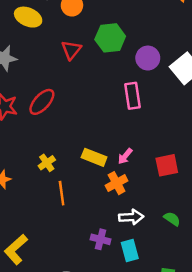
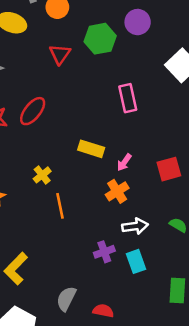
purple circle: (148, 58) -> (138, 22), moved
yellow rectangle: (94, 157) -> (91, 149), moved
purple cross: (101, 239) -> (104, 252), turned -30

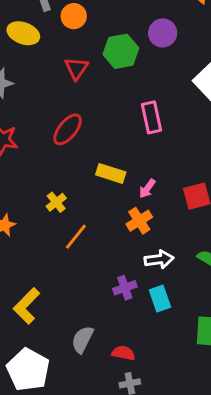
red ellipse: (33, 111) -> (68, 129), moved
orange line: (60, 206) -> (76, 237), turned 50

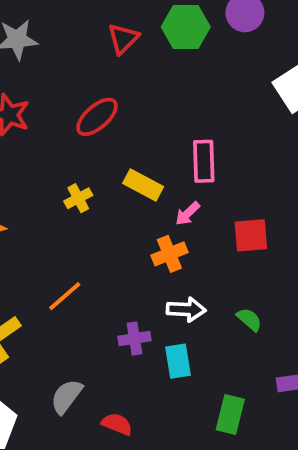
pink rectangle: (151, 117) -> (204, 161), moved
yellow cross: (56, 202) -> (78, 198), moved
orange line: (76, 237) -> (65, 296), moved

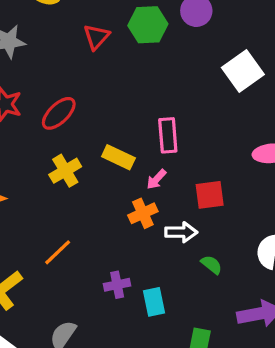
red ellipse: (97, 117) -> (59, 113), moved
yellow cross: (78, 198) -> (65, 171), size x1.4
white arrow: (186, 309) -> (181, 232), moved

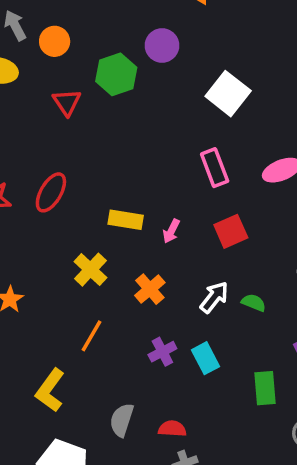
pink rectangle: (168, 135) -> (215, 168), moved
yellow cross: (65, 171) -> (90, 270), moved
orange cross: (143, 213) -> (150, 289), moved
white arrow: (181, 232) -> (214, 297), moved, turned -36

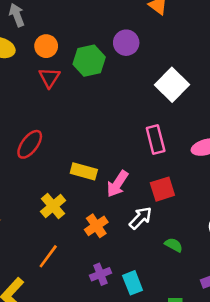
orange circle: (55, 41) -> (46, 46), moved
pink arrow: (171, 231) -> (117, 184), size x1.5
white arrow: (214, 297) -> (141, 218), moved

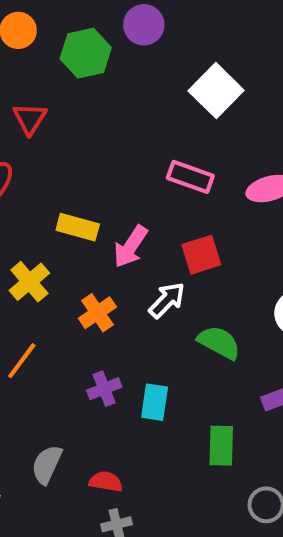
red triangle: (49, 77) -> (30, 118), moved
pink rectangle: (156, 140) -> (190, 177), turned -56
green semicircle: (174, 245) -> (219, 342), size x1.5
cyan rectangle: (133, 283) -> (155, 402), turned 30

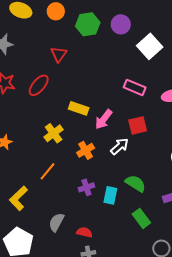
purple circle: (144, 25) -> (121, 24), moved
green semicircle: (219, 342) -> (135, 183), moved
green rectangle: (221, 446) -> (141, 218), turned -42

